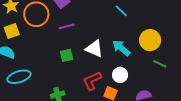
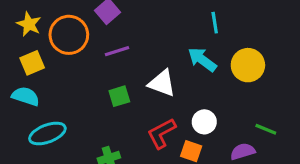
cyan line: (121, 11) -> (215, 23), moved, turned 40
cyan arrow: (121, 48) -> (202, 60), moved
green line: (160, 64) -> (266, 129), moved

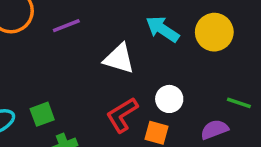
green square: (119, 96) -> (42, 114), moved

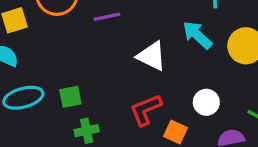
white circle: (169, 99) -> (206, 102), moved

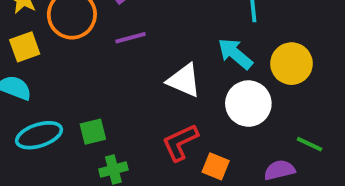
white circle: (206, 102) -> (248, 104), moved, size x1.5

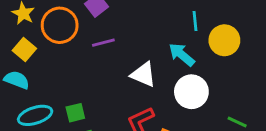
yellow square: (25, 47) -> (24, 49), turned -30
yellow circle: (291, 64) -> (224, 40), moved

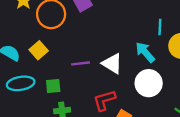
purple line: (103, 43) -> (81, 63), moved
yellow square: (24, 49) -> (39, 50), moved

